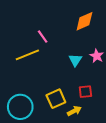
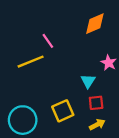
cyan triangle: (75, 60) -> (88, 81), moved
yellow arrow: (74, 111) -> (97, 125), moved

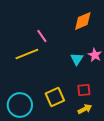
cyan triangle: (88, 81) -> (77, 59), moved

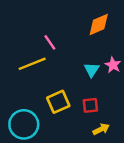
red square: (84, 90) -> (90, 105), moved
yellow square: (55, 97) -> (58, 102), moved

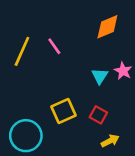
yellow line: (32, 64) -> (22, 51), moved, turned -44
red square: (90, 105) -> (98, 115), turned 35

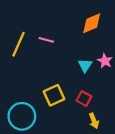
pink line: (54, 46) -> (46, 40), turned -40
yellow arrow: (110, 141) -> (94, 121), turned 96

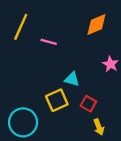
yellow line: (19, 44) -> (21, 27), moved
cyan triangle: (85, 65) -> (72, 79), moved, turned -48

